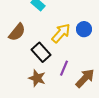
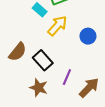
brown semicircle: (17, 32) -> (18, 52), moved
yellow arrow: (61, 33) -> (57, 26), moved

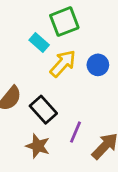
blue circle: (88, 36) -> (98, 65), moved

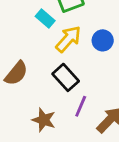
black rectangle: (43, 110) -> (66, 77), moved

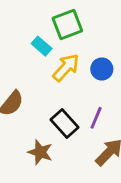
black rectangle: (66, 77) -> (65, 123), moved
purple line: (81, 106) -> (96, 118), moved

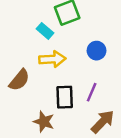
yellow arrow: (66, 68) -> (52, 59), moved, turned 45
black rectangle: (65, 123) -> (65, 97), turned 40

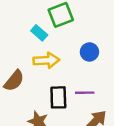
purple line: (92, 92) -> (85, 93), turned 66

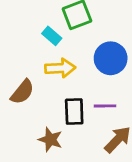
blue circle: (89, 52) -> (111, 58), size x1.5

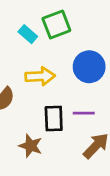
cyan rectangle: (52, 36) -> (28, 34), moved

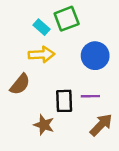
yellow arrow: (40, 76) -> (41, 54), moved

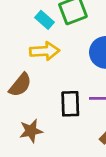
brown star: (44, 125) -> (31, 131), moved, turned -30

